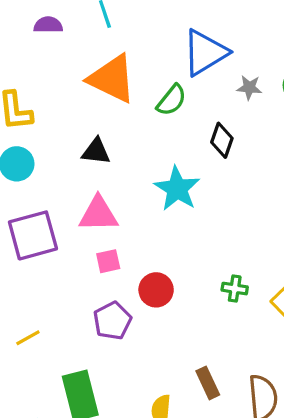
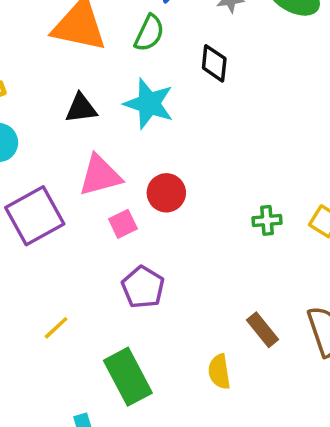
cyan star: (177, 189) -> (149, 104), moved
red circle: (156, 290) -> (166, 193), moved

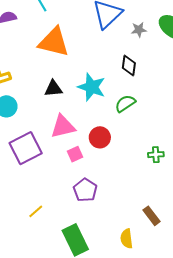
green semicircle: (149, 33) -> (125, 103), moved, turned -150

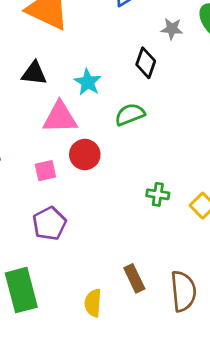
gray star: (139, 30) -> (172, 29), moved
cyan star: (92, 87) -> (88, 82), size x0.7
pink triangle: (63, 127) -> (60, 117), moved

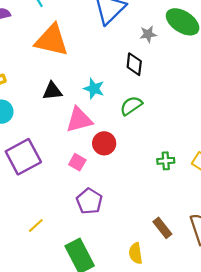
pink square: (45, 171) -> (77, 162), turned -35

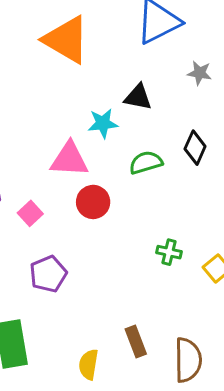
black diamond: (134, 64) -> (195, 148), moved
cyan star: (94, 89) -> (103, 123), turned 30
black triangle: (52, 91) -> (138, 97), moved
pink square: (77, 162) -> (30, 213), moved

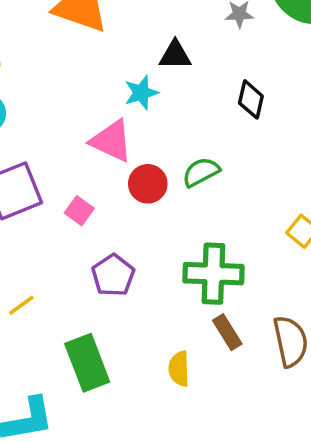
pink triangle: (69, 159) -> (111, 141), turned 33
green semicircle: (146, 163) -> (201, 172), moved
green cross: (169, 252) -> (213, 274), moved, size x2.0

